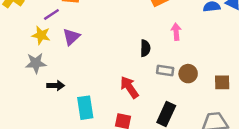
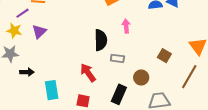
black semicircle: (145, 48) -> (101, 40), size x1.5
brown circle: (188, 74) -> (141, 78), moved
brown square: (222, 82) -> (164, 56), moved, turned 32

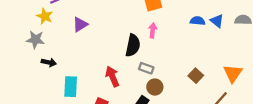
pink arrow: (126, 26) -> (153, 30), moved
purple triangle: (39, 32) -> (80, 25), moved
brown circle: (141, 78) -> (155, 87), moved

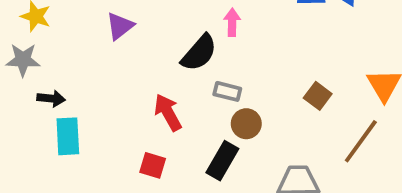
purple triangle: (80, 25) -> (120, 26), moved
black semicircle: (133, 45) -> (199, 53), turned 35
cyan rectangle: (71, 87) -> (68, 136), moved

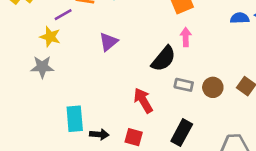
black arrow: (51, 98) -> (99, 134), moved
brown circle: (246, 124) -> (213, 87), moved

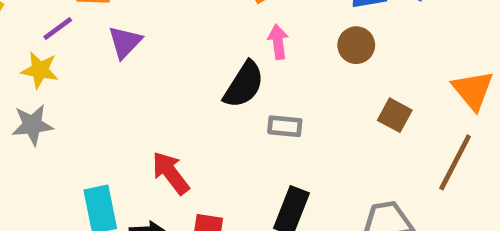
purple triangle: (108, 42) -> (125, 42), moved
brown circle: (213, 87) -> (356, 45), moved
red arrow: (143, 100) -> (171, 173), moved

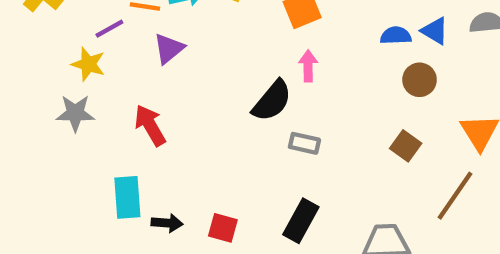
brown circle: (356, 45) -> (420, 80), moved
red arrow: (171, 173) -> (150, 125), moved

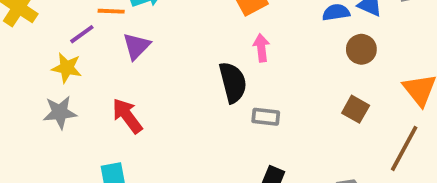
black semicircle: (272, 101) -> (233, 82), turned -48

